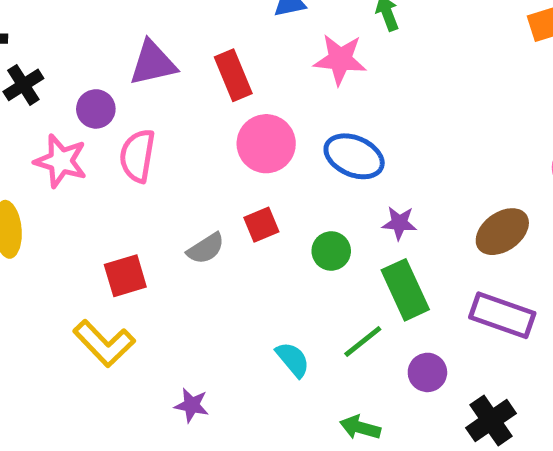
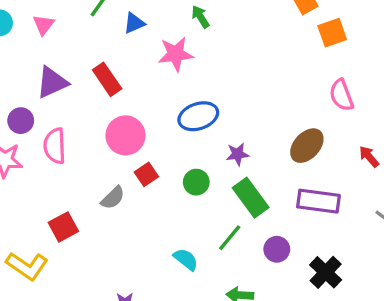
pink circle: (266, 144) -> (125, 135), moved
blue ellipse: (354, 156) -> (198, 116), turned -30
yellow L-shape: (104, 343) -> (27, 266), moved

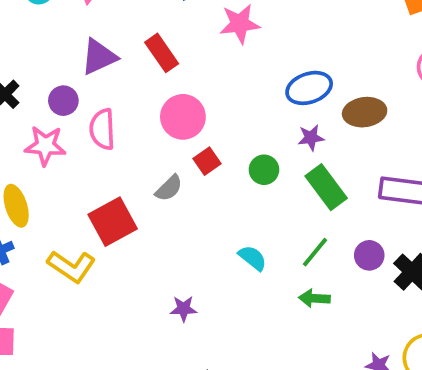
blue ellipse: (198, 116) -> (309, 88), moved
brown ellipse: (307, 146) -> (365, 112), moved, turned 40
red square: (63, 227) -> (113, 222), size x1.4
green line: (230, 238) -> (315, 252), moved
purple circle: (277, 249) -> (369, 255), moved

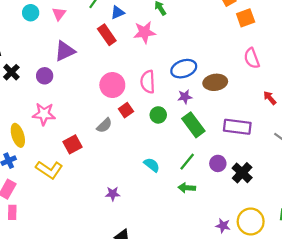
red rectangle: (162, 53) -> (107, 35), moved
pink semicircle: (102, 129) -> (148, 82), moved
pink star: (45, 146) -> (44, 114), moved
red square: (113, 222) -> (72, 144), size x0.7

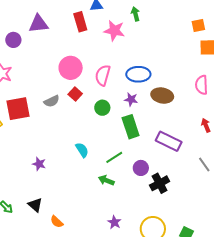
red square: (126, 110) -> (75, 94), turned -32
red square: (72, 144) -> (18, 109), size x1.4
purple star: (223, 226) -> (114, 222), moved

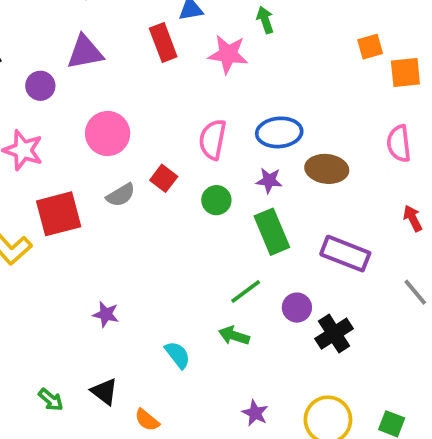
orange square: (198, 26) -> (370, 47), moved
pink circle: (71, 68) -> (108, 133), moved
cyan semicircle: (82, 150) -> (178, 355), moved

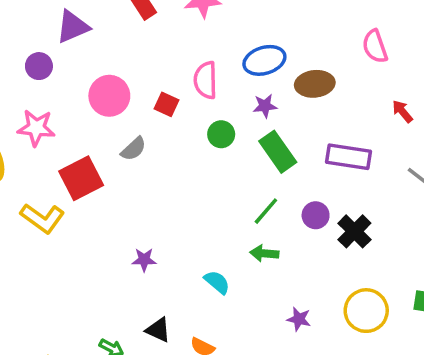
red square: (164, 178) -> (167, 104), moved

